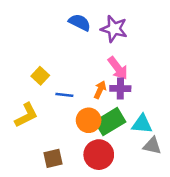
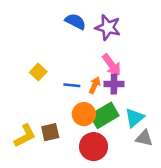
blue line: (64, 95) -> (72, 85), moved
yellow L-shape: (26, 115) -> (25, 136), moved
cyan triangle: (142, 124) -> (134, 118), turned -45
brown square: (53, 158) -> (50, 132), moved

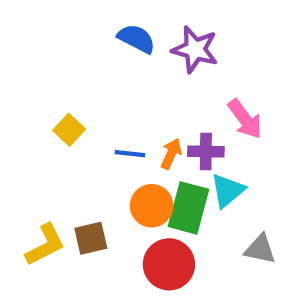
pink arrow: (112, 65) -> (245, 119), moved
green rectangle: (104, 115) -> (188, 208), turned -44
cyan triangle: (134, 118) -> (228, 191), moved

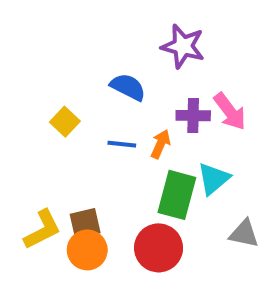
blue semicircle: (136, 39) -> (128, 87), moved
purple cross: (206, 152) -> (193, 116), moved
orange circle: (152, 206) -> (87, 250), moved

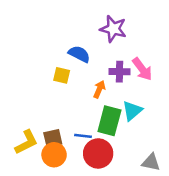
yellow square: (65, 122) -> (62, 75), moved, turned -30
blue line: (122, 144) -> (83, 136), moved
gray triangle: (244, 234) -> (151, 162), moved

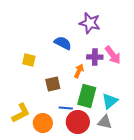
yellow square: (62, 75) -> (29, 60), moved
cyan triangle: (132, 111) -> (110, 101), moved
brown square: (53, 138) -> (53, 84), moved
gray triangle: (151, 162) -> (105, 122), moved

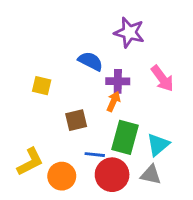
purple cross: (95, 57) -> (118, 81), moved

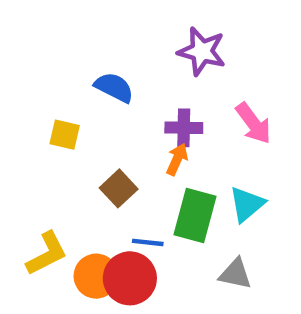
blue semicircle: (90, 61) -> (114, 87), moved
brown square: (76, 120) -> (119, 188), turned -30
cyan triangle: (158, 145) -> (247, 204), moved
red circle: (112, 175) -> (130, 278), moved

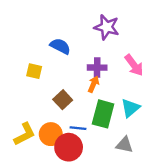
orange circle: (96, 276) -> (51, 134), moved

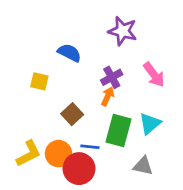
purple cross: (97, 68) -> (112, 77), turned -30

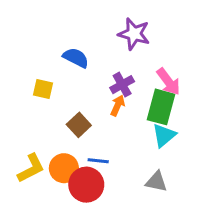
green rectangle: (118, 130) -> (161, 107), moved

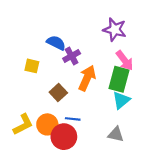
purple star: (134, 34) -> (115, 30), moved
purple cross: (122, 85) -> (72, 56), moved
orange arrow: (118, 105) -> (87, 78), size x1.6

